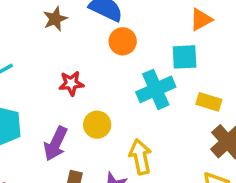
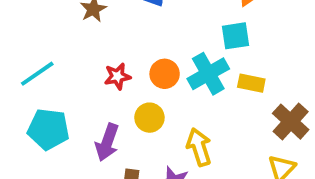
orange circle: (123, 41) -> (165, 74), moved
yellow rectangle: (209, 102) -> (251, 83), moved

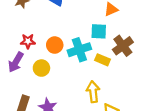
brown cross: (291, 122) -> (123, 46), moved
purple arrow: (107, 142) -> (16, 62), moved
yellow arrow: (199, 147) -> (93, 92), moved

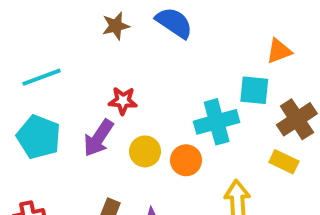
orange circle: (55, 45) -> (186, 160), moved
yellow rectangle: (103, 60) -> (284, 162), moved

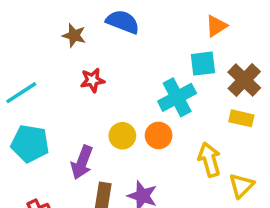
brown star: (116, 26) -> (74, 35), turned -30
red star: (123, 101) -> (92, 80), moved
purple arrow: (99, 138) -> (82, 162), moved

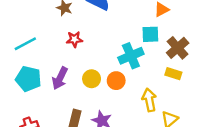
purple arrow: (82, 162) -> (60, 78), moved

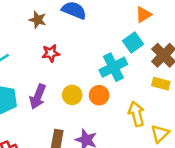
cyan square: (150, 34) -> (133, 42), turned -30

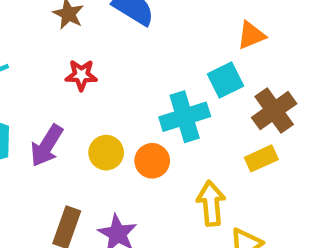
yellow rectangle: (161, 84) -> (261, 158), turned -48

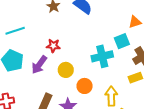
red star: (81, 75) -> (53, 46), moved
orange circle: (152, 161) -> (85, 86), moved

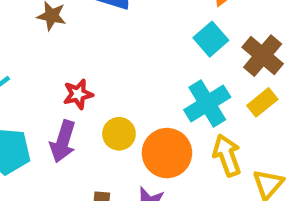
cyan cross: (102, 56) -> (207, 103), moved
orange circle: (85, 86) -> (167, 153), size x1.5

